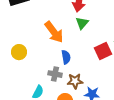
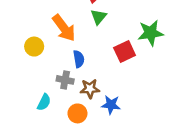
yellow circle: (19, 52) -> (34, 47), moved

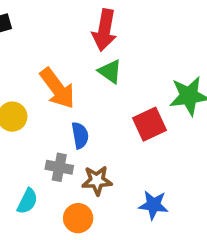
green triangle: (99, 17) -> (110, 71), turned -35
blue star: (111, 105) -> (153, 205), moved

